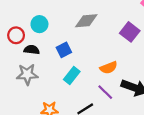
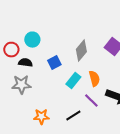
gray diamond: (86, 21) -> (81, 51), moved, turned -45
orange semicircle: (109, 68) -> (94, 79), turned -84
cyan rectangle: (72, 75) -> (73, 81), moved

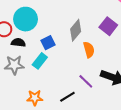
cyan circle: (32, 40) -> (26, 19), size x1.5
orange semicircle: (94, 79) -> (89, 50), moved
cyan rectangle: (73, 81) -> (40, 61), moved

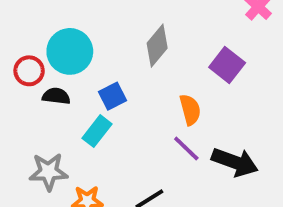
gray diamond: (76, 30) -> (157, 46), moved
gray star: (14, 65) -> (48, 172), moved
purple line: (86, 81) -> (186, 148), moved

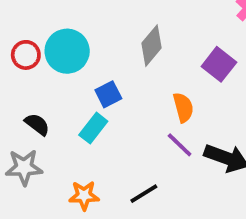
red circle: (29, 71) -> (26, 55), moved
black semicircle: (56, 96) -> (37, 124), moved, turned 30
gray star: (48, 172) -> (24, 167), moved

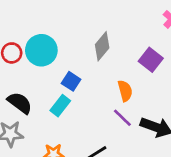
blue square: (108, 94) -> (71, 81), turned -30
black semicircle: (37, 124) -> (20, 103), size x1.4

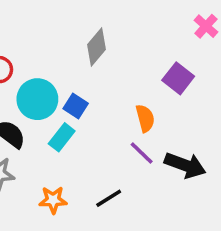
gray diamond: (102, 46) -> (96, 47), moved
cyan circle: (41, 50) -> (37, 99), moved

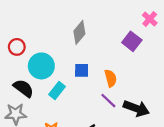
purple square: (178, 78) -> (132, 41), moved
blue square: (76, 106) -> (82, 70), moved, turned -32

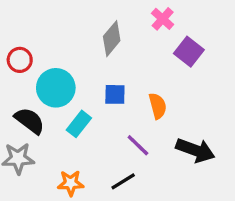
pink cross: (150, 19) -> (163, 19), moved
purple line: (108, 101) -> (138, 145), moved

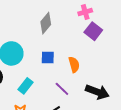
pink cross: (163, 19) -> (85, 12), moved, turned 32
cyan rectangle: (79, 124) -> (26, 86), moved

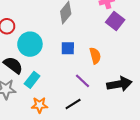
cyan rectangle: (26, 86) -> (32, 80), moved
black arrow: (97, 92) -> (119, 84), turned -30

